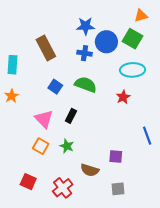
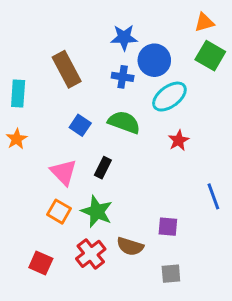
green square: (133, 39) -> (210, 56), moved
cyan ellipse: (133, 70) -> (169, 97), moved, turned -35
green star: (67, 146) -> (97, 212), size x1.5
red cross: (63, 188) -> (91, 254), moved

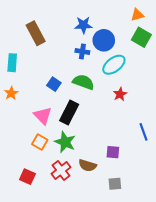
brown rectangle: (67, 69) -> (36, 33), moved
black rectangle: (103, 168) -> (69, 113), size x1.6

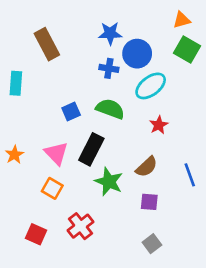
blue square: (54, 84) -> (71, 112), turned 32
orange star: (11, 93) -> (14, 155), moved
green star: (65, 142) -> (109, 182), moved
brown semicircle: (87, 165) -> (147, 167), moved, turned -60
gray square: (115, 184) -> (152, 244), turned -32

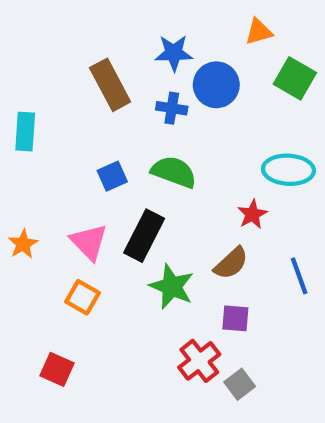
orange triangle: (182, 20) -> (259, 32), moved
brown rectangle: (47, 44) -> (110, 85), moved
cyan ellipse: (151, 86) -> (288, 170), moved, turned 40
red star: (159, 125) -> (252, 214), moved
red cross: (81, 226) -> (199, 361), moved

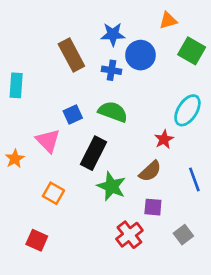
cyan ellipse: (288, 170) -> (187, 110), turned -60
pink triangle: (89, 242) -> (48, 141), moved
gray square: (240, 384) -> (183, 235), moved

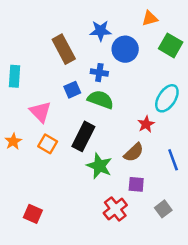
blue cross: (111, 70) -> (99, 73), moved
blue square: (73, 114) -> (72, 90), moved
pink triangle: (48, 141) -> (40, 112), moved
orange square: (53, 193) -> (48, 144), moved

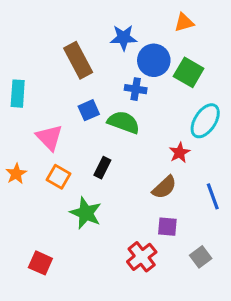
green square: (171, 45) -> (189, 72), moved
blue cross: (99, 73) -> (136, 89), moved
black rectangle: (83, 136) -> (102, 168), size x0.6
green star: (99, 166) -> (86, 213), moved

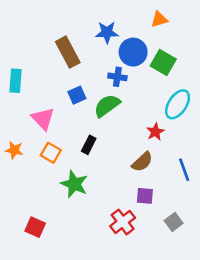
green semicircle: (124, 122) -> (107, 106), turned -56
orange star: (16, 174) -> (14, 150), turned -30

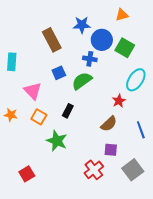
gray square: (174, 222) -> (133, 170), size x1.5
red square: (35, 227) -> (27, 174), turned 35

